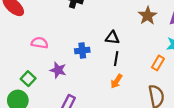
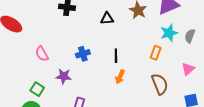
black triangle: (112, 38) -> (107, 19), moved
pink semicircle: (40, 43) -> (42, 54), turned -119

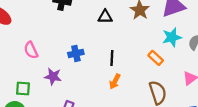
orange rectangle: (156, 53) -> (156, 58), turned -72
green square: (37, 89) -> (23, 89), turned -32

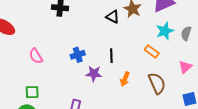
black triangle: (105, 17) -> (113, 17), moved, turned 32
purple star: (53, 76) -> (94, 74), moved
orange arrow: (115, 81) -> (125, 79), moved

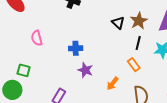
orange rectangle: (152, 51) -> (134, 65), moved
black line: (111, 56) -> (138, 43), moved

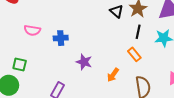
pink semicircle: (37, 38) -> (32, 30), turned -63
blue cross: (76, 48) -> (61, 38), moved

